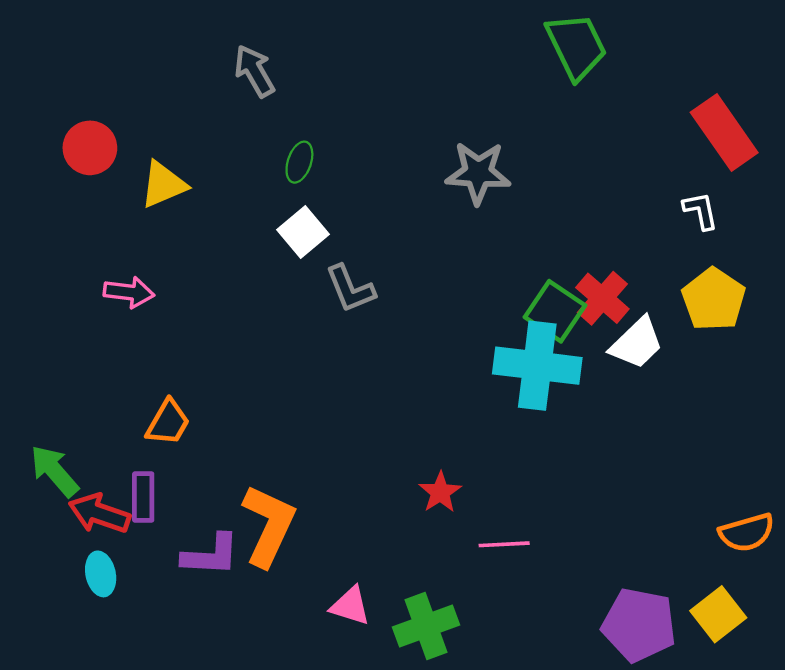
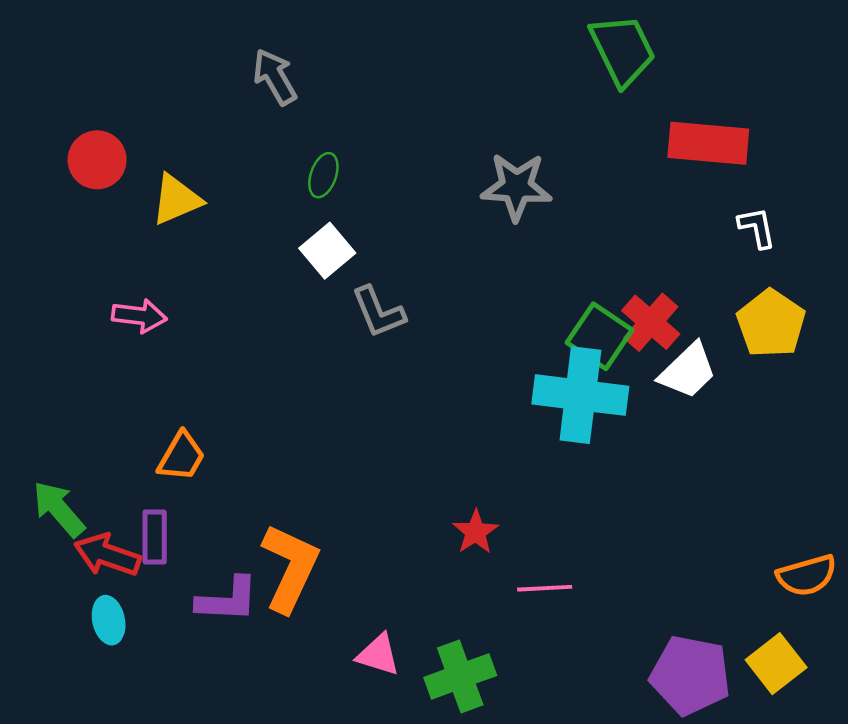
red rectangle: (724, 133) -> (708, 143), moved, turned -50

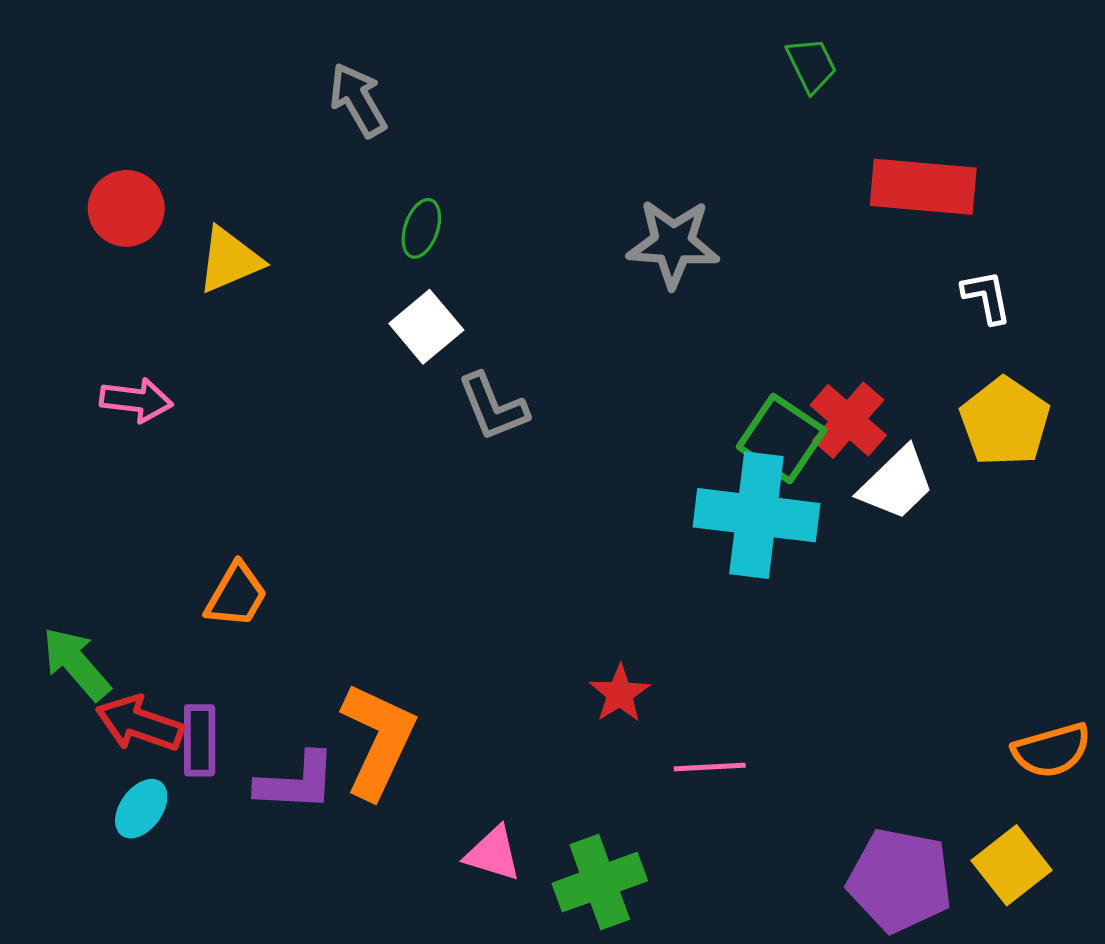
green trapezoid: (623, 50) -> (811, 65), size x0.6
pink arrow: (139, 316) -> (136, 400), moved
purple rectangle: (155, 537) -> (200, 740), moved
cyan ellipse: (109, 620) -> (141, 809), turned 48

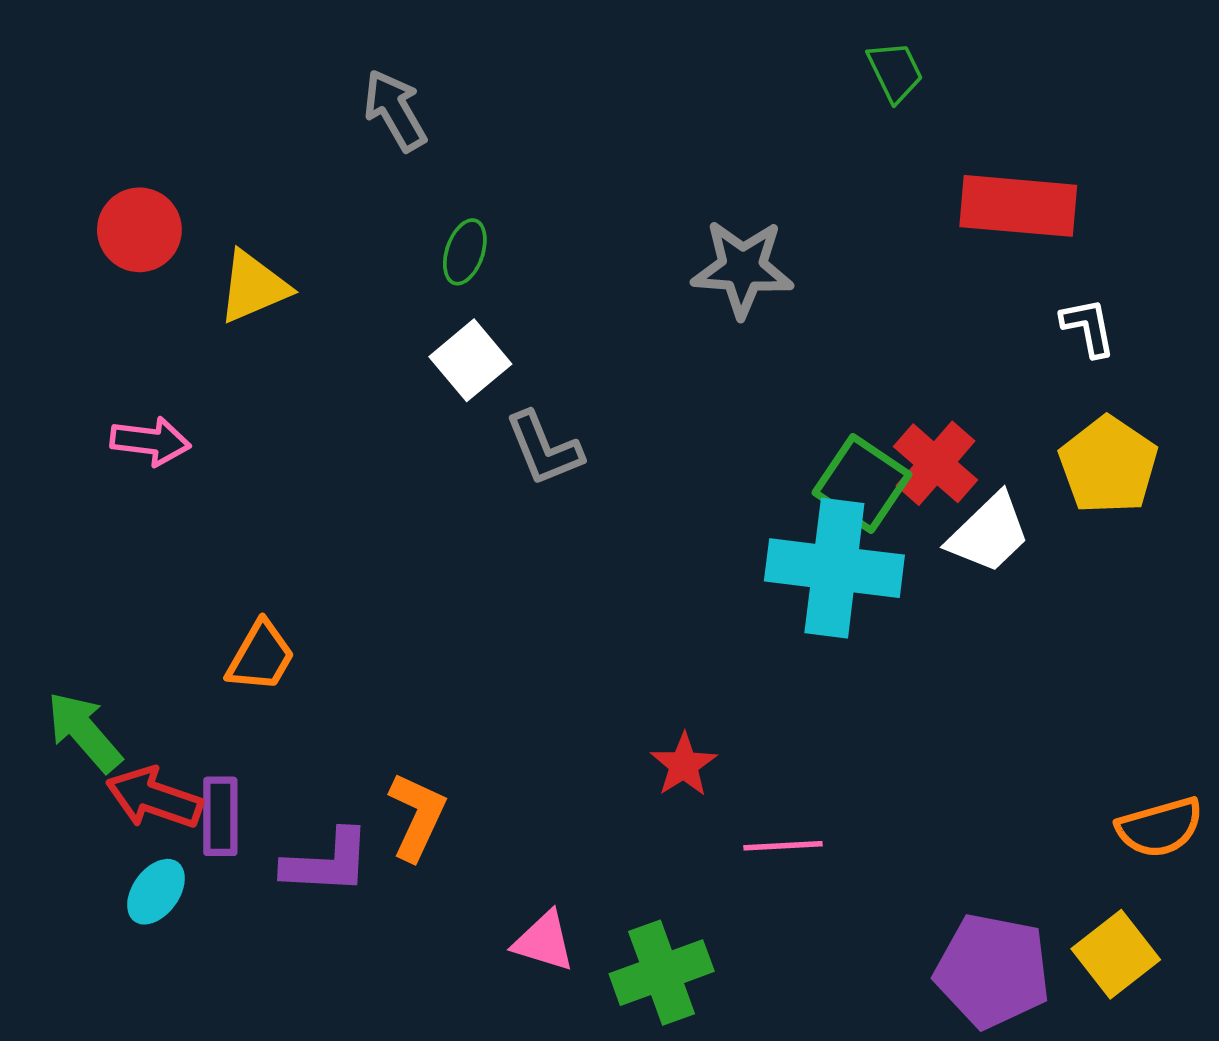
orange L-shape: (378, 740) -> (417, 816), size x0.7

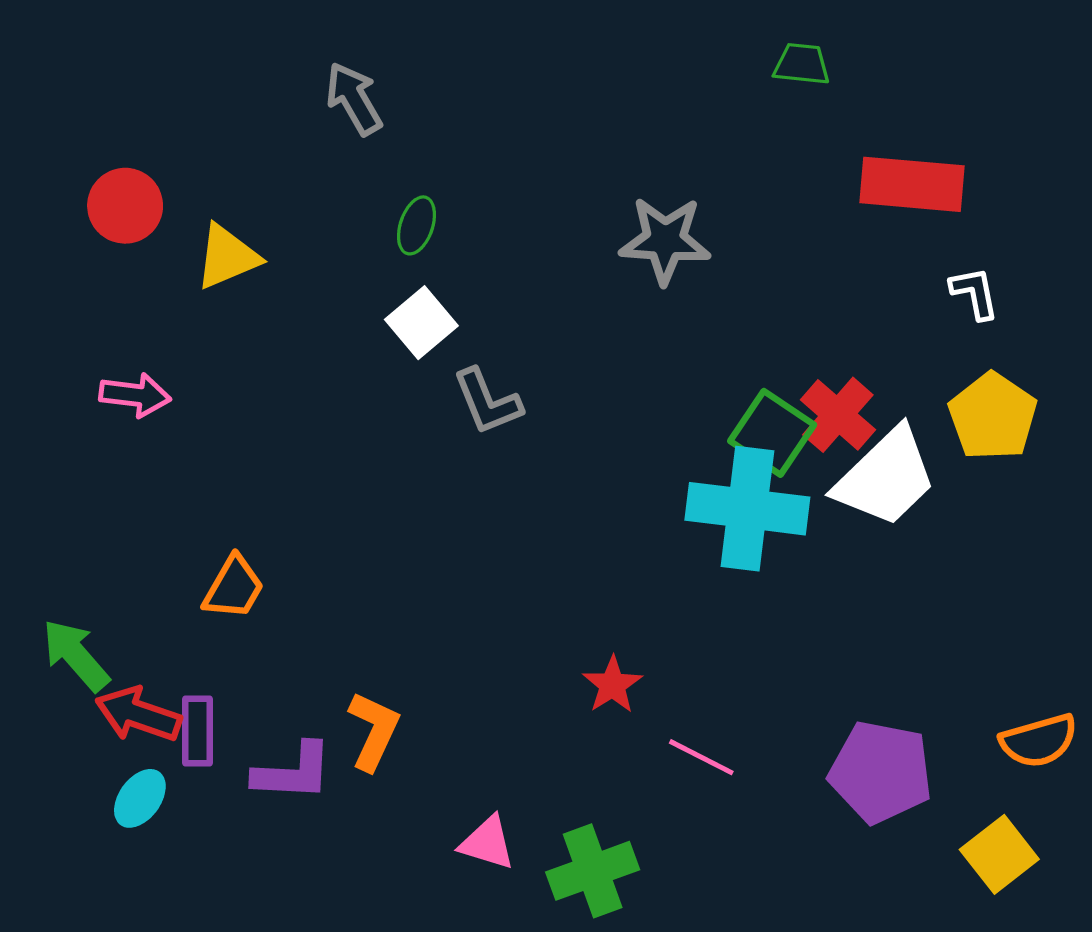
green trapezoid: (895, 72) -> (802, 64), turned -58
white trapezoid: (989, 533) -> (886, 477), size x1.4
pink line: (783, 846) -> (701, 757), turned 30
purple pentagon: (993, 971) -> (881, 772), moved

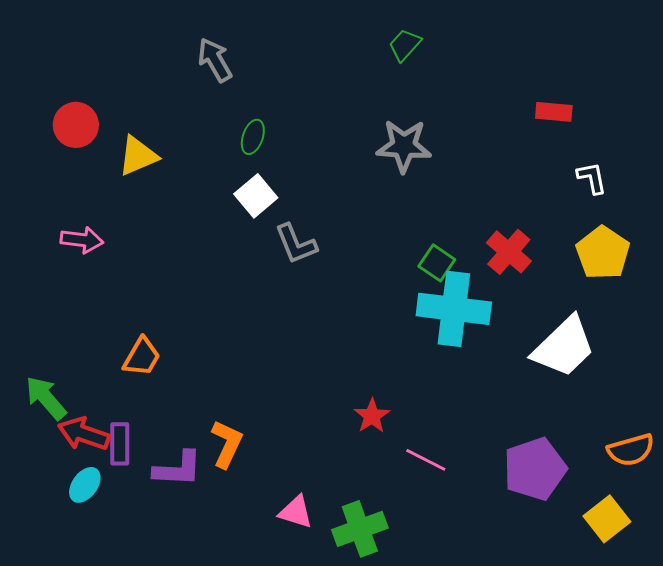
green trapezoid: (802, 64) -> (405, 45), moved, turned -54
red rectangle: (912, 184) -> (554, 112), size x0.6
green square: (772, 433) -> (437, 263), moved, size x0.7
white trapezoid: (886, 477) -> (564, 347), moved
purple pentagon: (881, 772) -> (535, 469), turned -30

